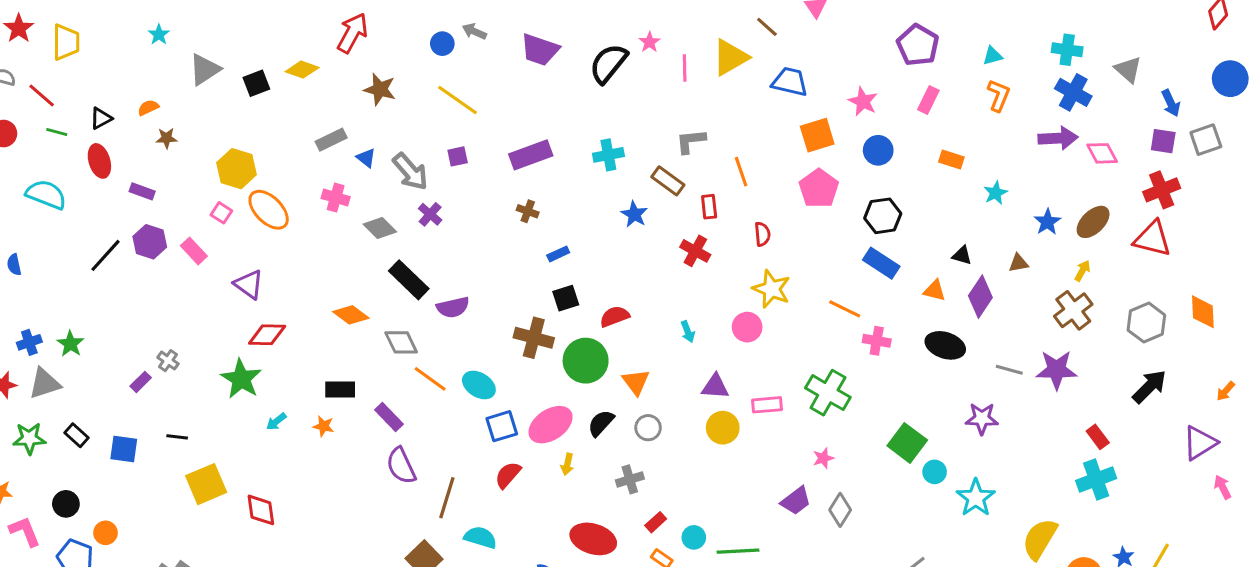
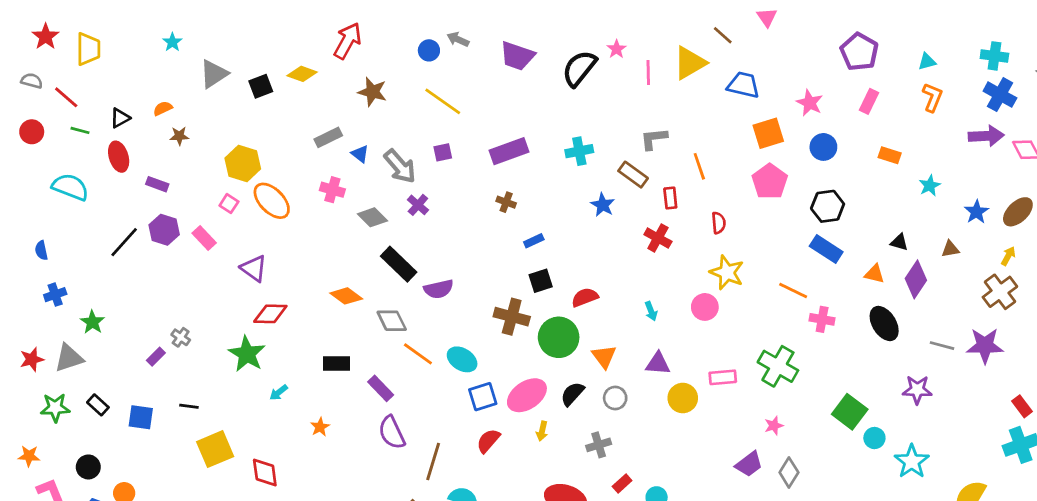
blue cross: (29, 342) -> (55, 295), moved
black ellipse: (945, 345) -> (884, 324), turned 40
purple triangle: (715, 387) -> (658, 364), moved
orange star: (323, 426) -> (320, 427), moved, turned 30

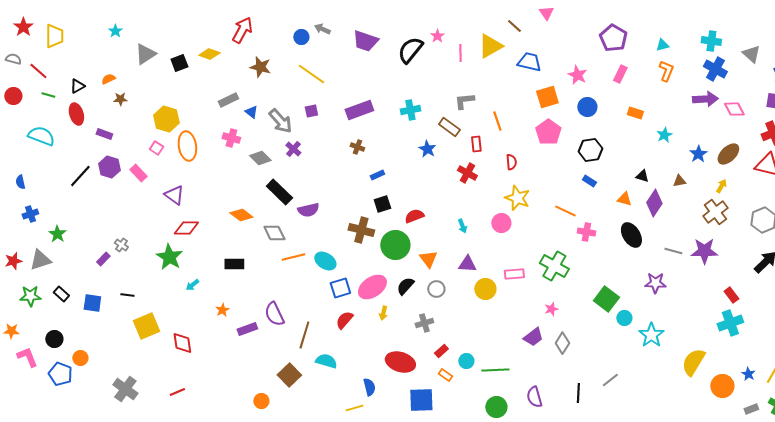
orange ellipse: (272, 201) -> (187, 146), turned 36
blue rectangle: (826, 249) -> (589, 181), size x0.6
orange line: (418, 354) -> (293, 257), turned -50
purple rectangle: (381, 388) -> (247, 329), moved, turned -66

